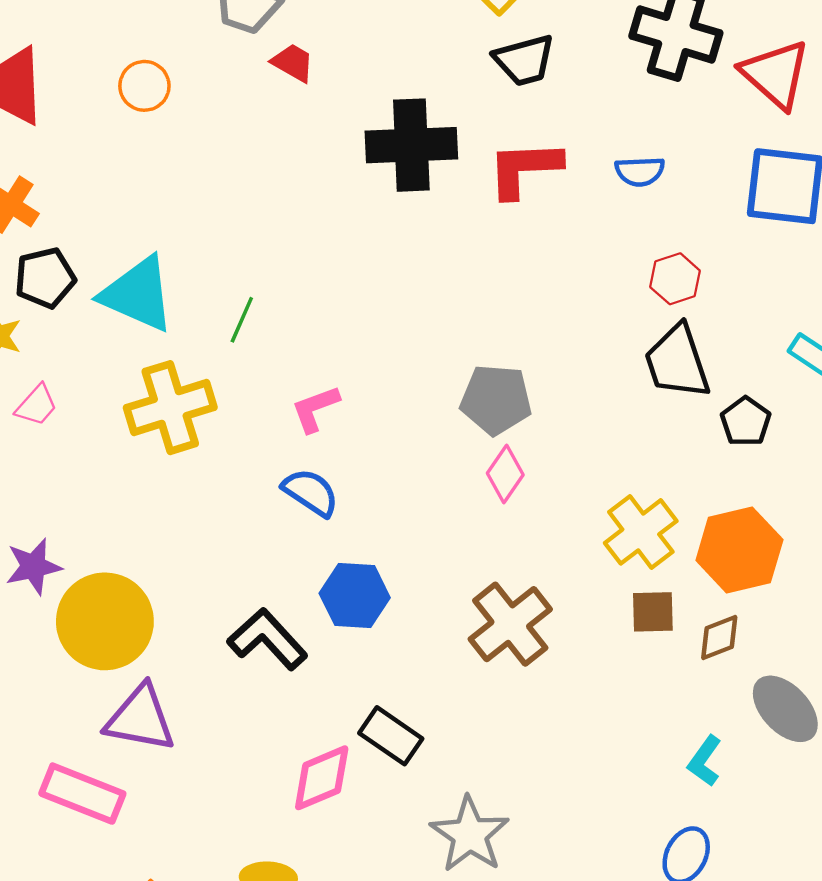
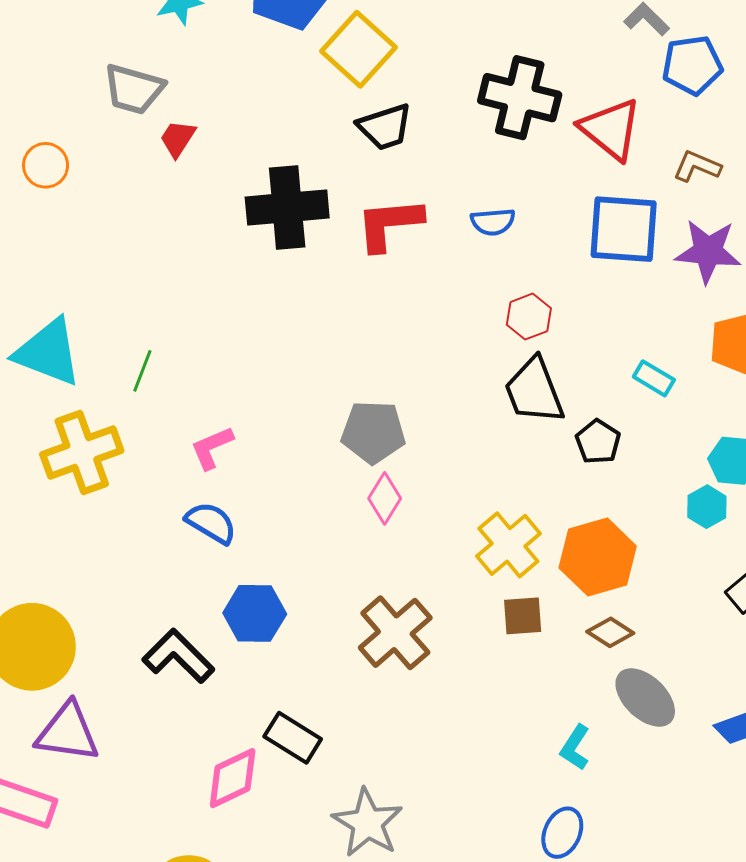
red trapezoid: (293, 63) -> (178, 139), turned -84
brown diamond: (719, 637) -> (610, 632), moved, turned 57

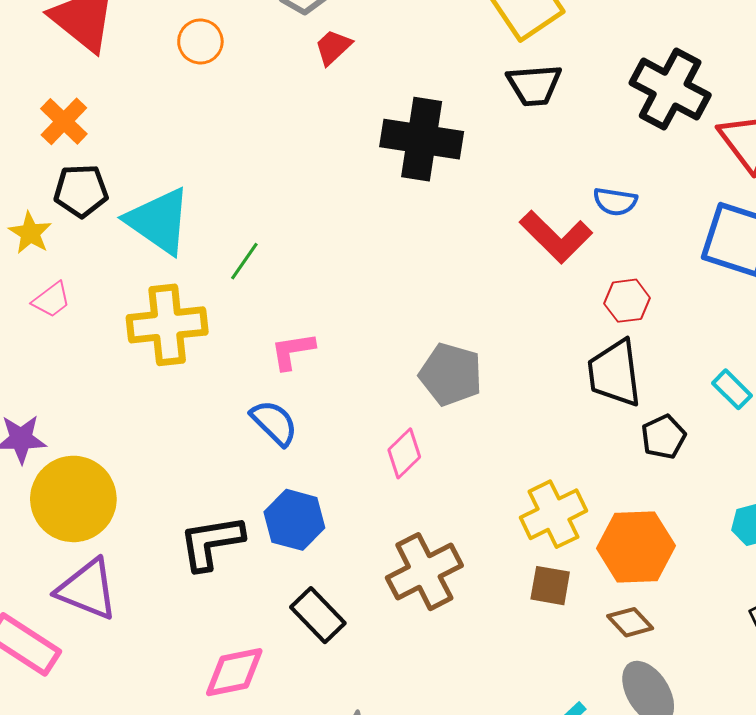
red L-shape: (389, 224) -> (556, 237), moved, turned -144
pink diamond: (385, 498) -> (404, 453), moved
black L-shape: (178, 656) -> (211, 542), turned -68
black rectangle: (293, 738) -> (318, 615), moved

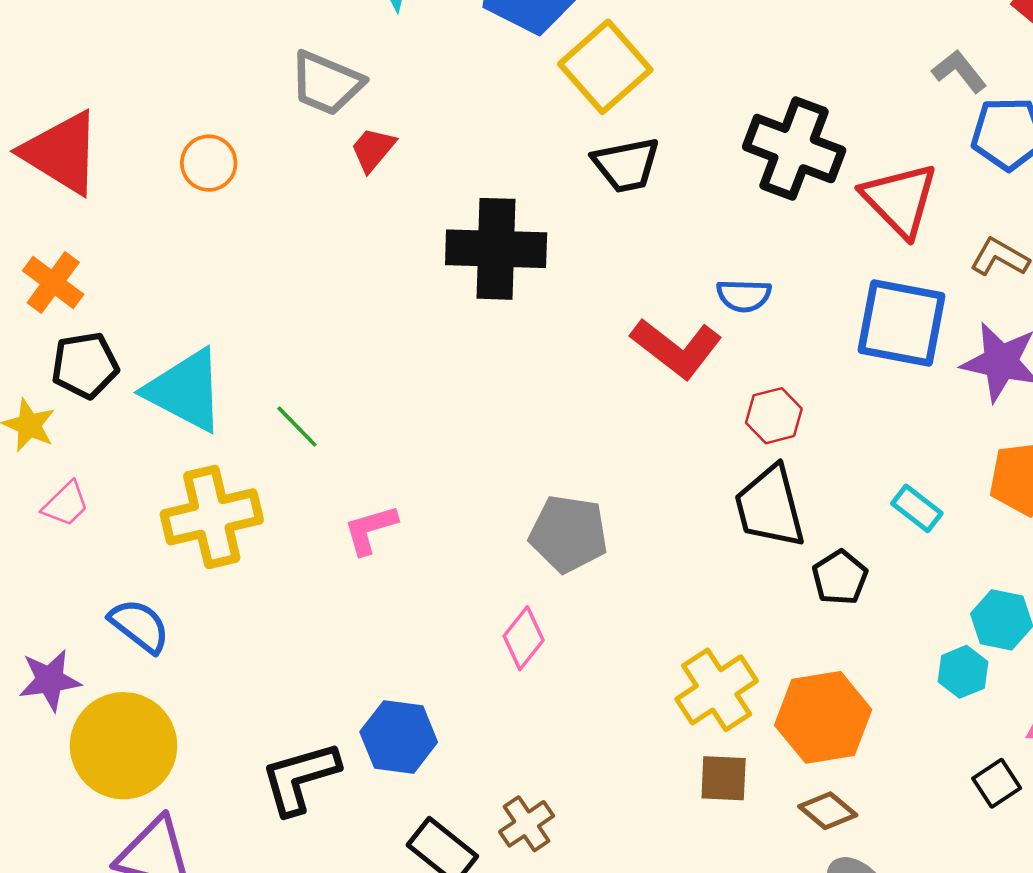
green line: (244, 261) -> (297, 427), turned -72
blue semicircle: (274, 423) -> (139, 626), moved
brown cross: (424, 572) -> (527, 824), moved, size x0.6

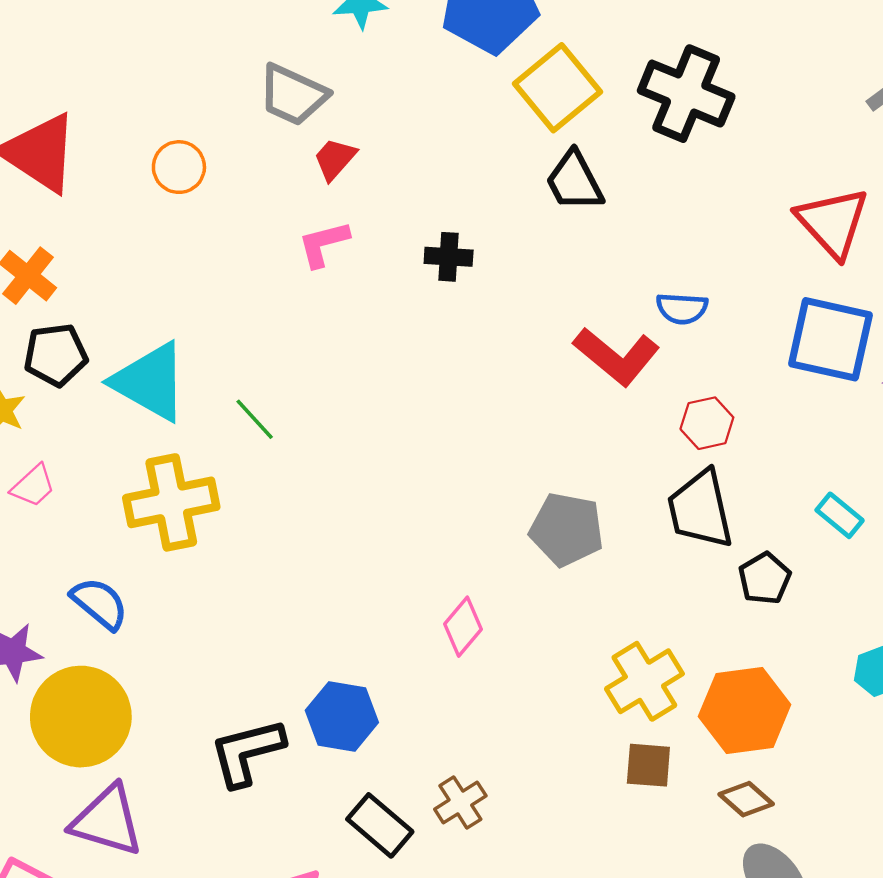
black cross: (794, 149) -> (686, 94), moved
black trapezoid: (626, 165) -> (574, 181), turned 72
black cross: (496, 249) -> (449, 257), size x0.5
pink L-shape: (370, 530) -> (323, 244), moved
gray pentagon: (569, 534) -> (567, 529), moved

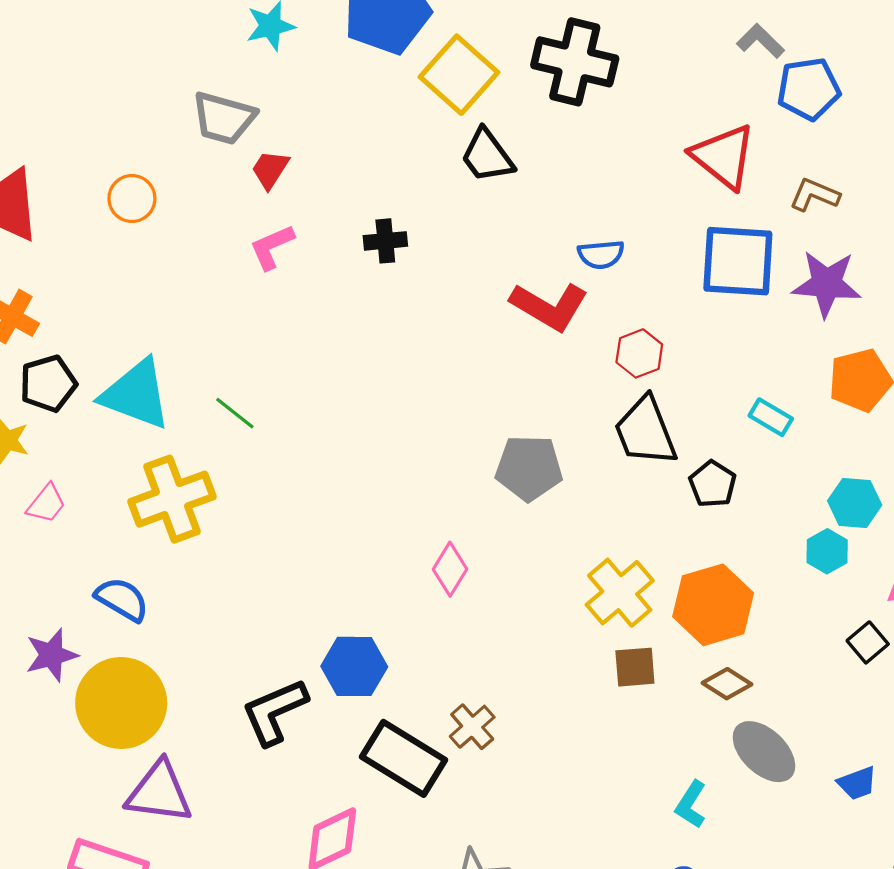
black rectangle: (380, 825) -> (403, 758), size x1.4

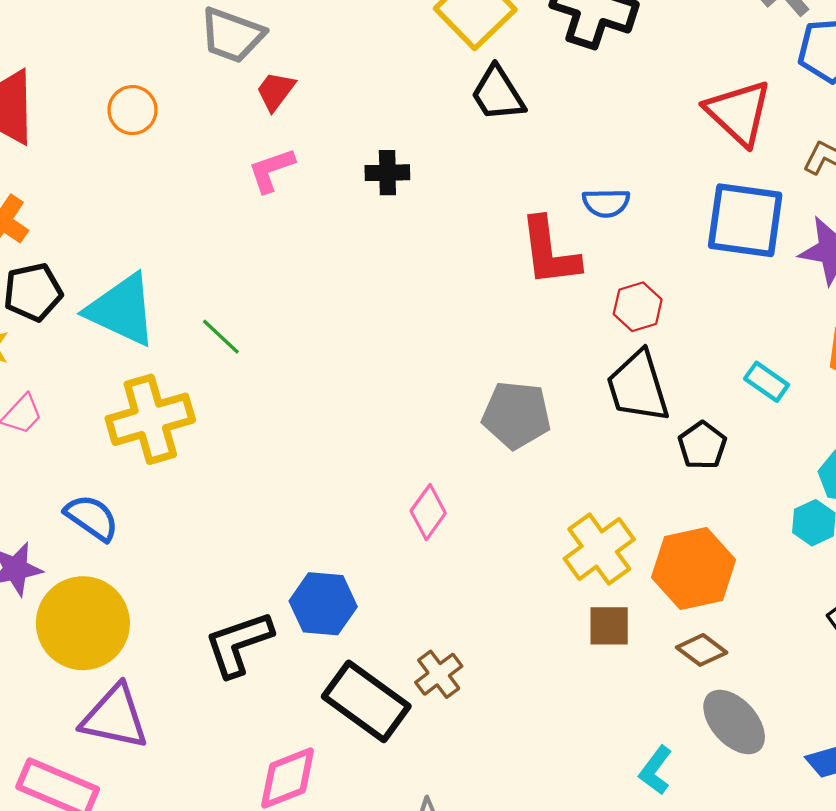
red L-shape: (549, 306) -> (549, 252), turned 48

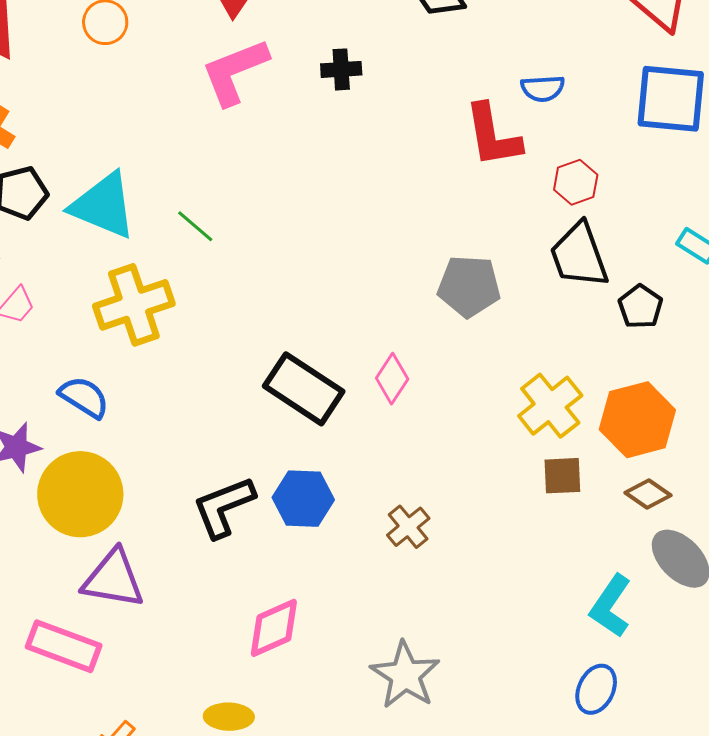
pink L-shape: (271, 170) -> (235, 72), size x1.6
blue hexagon: (323, 604) -> (303, 499), moved
black rectangle: (366, 701) -> (304, 389), moved
cyan L-shape: (656, 770) -> (611, 606), size x1.4

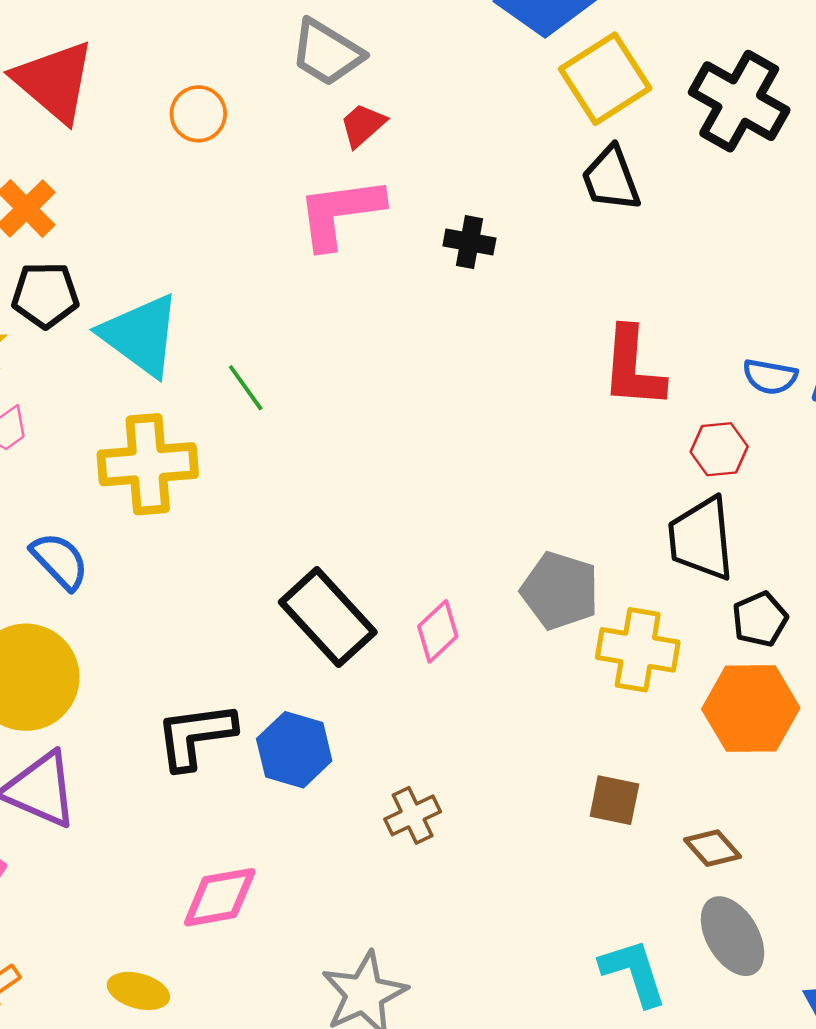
blue semicircle: (543, 88) -> (770, 377), moved
gray pentagon: (469, 286) -> (560, 591), moved
yellow cross: (550, 406) -> (638, 650), moved, turned 34
orange hexagon: (637, 420) -> (751, 708), moved
cyan L-shape: (611, 606) -> (634, 972), turned 114

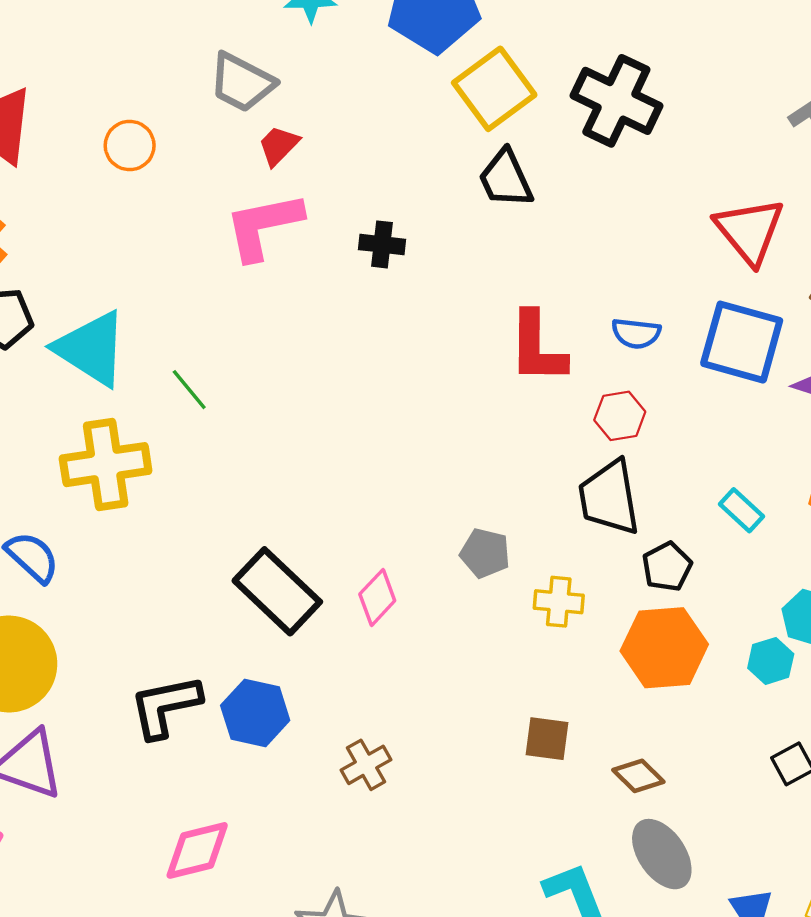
blue semicircle: (770, 377) -> (636, 333), moved
gray pentagon: (560, 591) -> (485, 553), size x0.7
yellow cross: (638, 650) -> (559, 602), size x0.7

